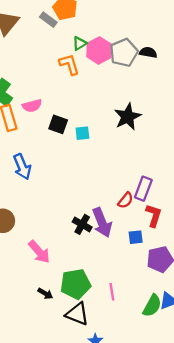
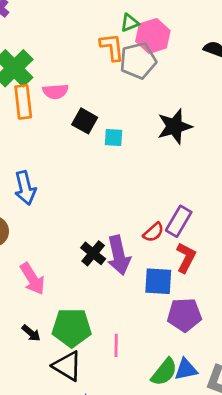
gray pentagon: (124, 53) -> (138, 61), moved
blue arrow: (22, 167) -> (25, 188), moved
blue square: (136, 237) -> (158, 281), size x1.5

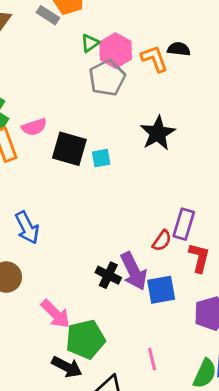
orange L-shape: (112, 47) -> (154, 59), moved
black square: (85, 121) -> (69, 149), size x1.4
blue square: (158, 281) -> (161, 290), moved
green pentagon: (72, 328) -> (85, 339), moved
black arrow: (31, 333) -> (67, 367), size x1.5

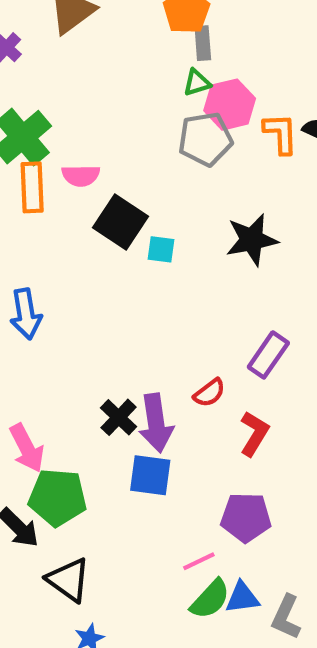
gray rectangle: (48, 15) -> (203, 43), moved, turned 35
purple rectangle: (184, 224) -> (268, 355), moved
blue square: (161, 290) -> (150, 475), moved
pink line: (152, 359) -> (199, 561), moved, turned 60

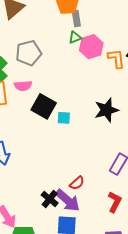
gray pentagon: (205, 139) -> (29, 53), moved
red semicircle: (209, 393) -> (77, 183), moved
purple arrow: (156, 423) -> (68, 200), turned -36

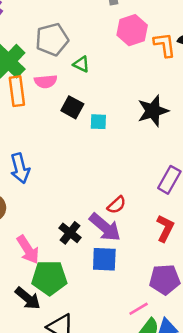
green triangle: (75, 37) -> (81, 64), moved, turned 48
black square: (44, 106) -> (72, 107), size x0.7
black cross: (50, 199) -> (70, 233), moved

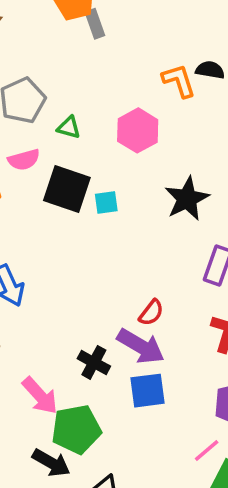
pink hexagon: (132, 30) -> (138, 130), moved
black square: (72, 107) -> (67, 189), size x1.5
black star: (153, 111) -> (187, 199), moved

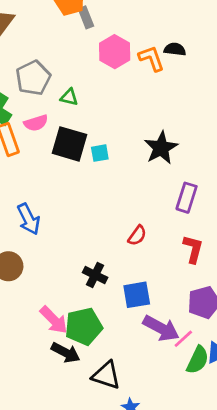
pink hexagon: (138, 130) -> (115, 52), moved
purple arrow: (141, 346) -> (161, 328), moved
pink arrow: (40, 396) -> (54, 320), moved

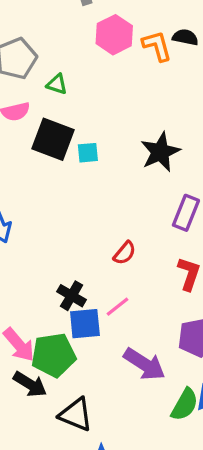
blue square: (137, 295) -> (85, 324), moved
pink line: (183, 339) -> (117, 307), moved

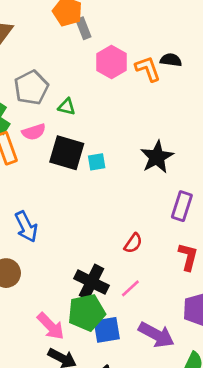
black cross: (72, 296) -> (91, 282), size x1.4
blue square: (85, 324) -> (107, 330), moved
green pentagon: (54, 355) -> (87, 313), moved

